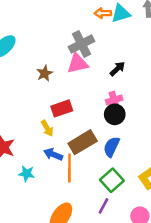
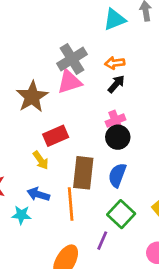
orange arrow: (103, 13) -> (115, 63), moved
brown star: (45, 73) -> (32, 97), size x1.6
brown rectangle: (83, 142) -> (83, 173), turned -48
blue arrow: (53, 154) -> (38, 194), moved
purple line: (103, 206) -> (102, 241), moved

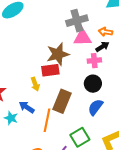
pink triangle: (69, 82) -> (82, 38), moved
brown star: (32, 97) -> (58, 54), moved
pink cross: (116, 121) -> (94, 61), moved
blue semicircle: (117, 175) -> (95, 107), moved

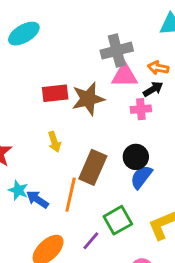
red rectangle: (50, 70) -> (55, 93), moved
black circle: (93, 84) -> (136, 157), moved
blue arrow: (27, 107) -> (37, 199), moved

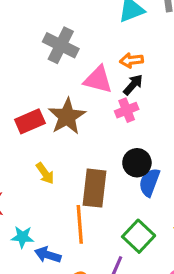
gray cross: (117, 51) -> (61, 45), moved, turned -32
pink triangle: (124, 75) -> (98, 80), turned 32
blue arrow: (37, 199) -> (48, 255), moved

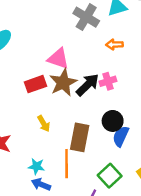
gray cross: (61, 45) -> (86, 17), moved
pink triangle: (98, 80) -> (58, 59), moved
black arrow: (133, 85) -> (88, 85), moved, size x1.5
cyan star: (22, 237) -> (36, 166), moved

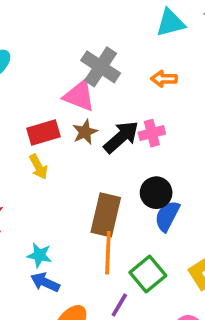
gray cross: (86, 17) -> (101, 67), moved
brown star: (63, 83) -> (85, 132), size x0.6
yellow arrow: (44, 124) -> (38, 167), moved
orange line: (67, 164) -> (108, 253), moved

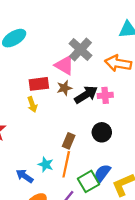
orange arrow: (164, 79) -> (118, 63), size x1.6
brown rectangle: (106, 215) -> (69, 141), size x0.6
blue semicircle: (167, 216) -> (102, 173), moved
cyan star: (39, 255) -> (46, 165), moved

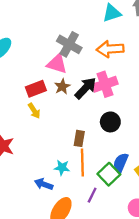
pink cross: (105, 95) -> (105, 84), size x1.5

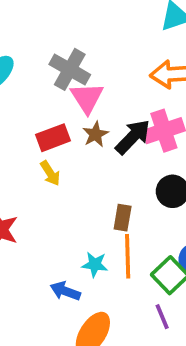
gray cross: (69, 44) -> (70, 69), moved
pink triangle: (57, 64) -> (87, 98), turned 40
purple line: (92, 195) -> (162, 317), moved, turned -49

